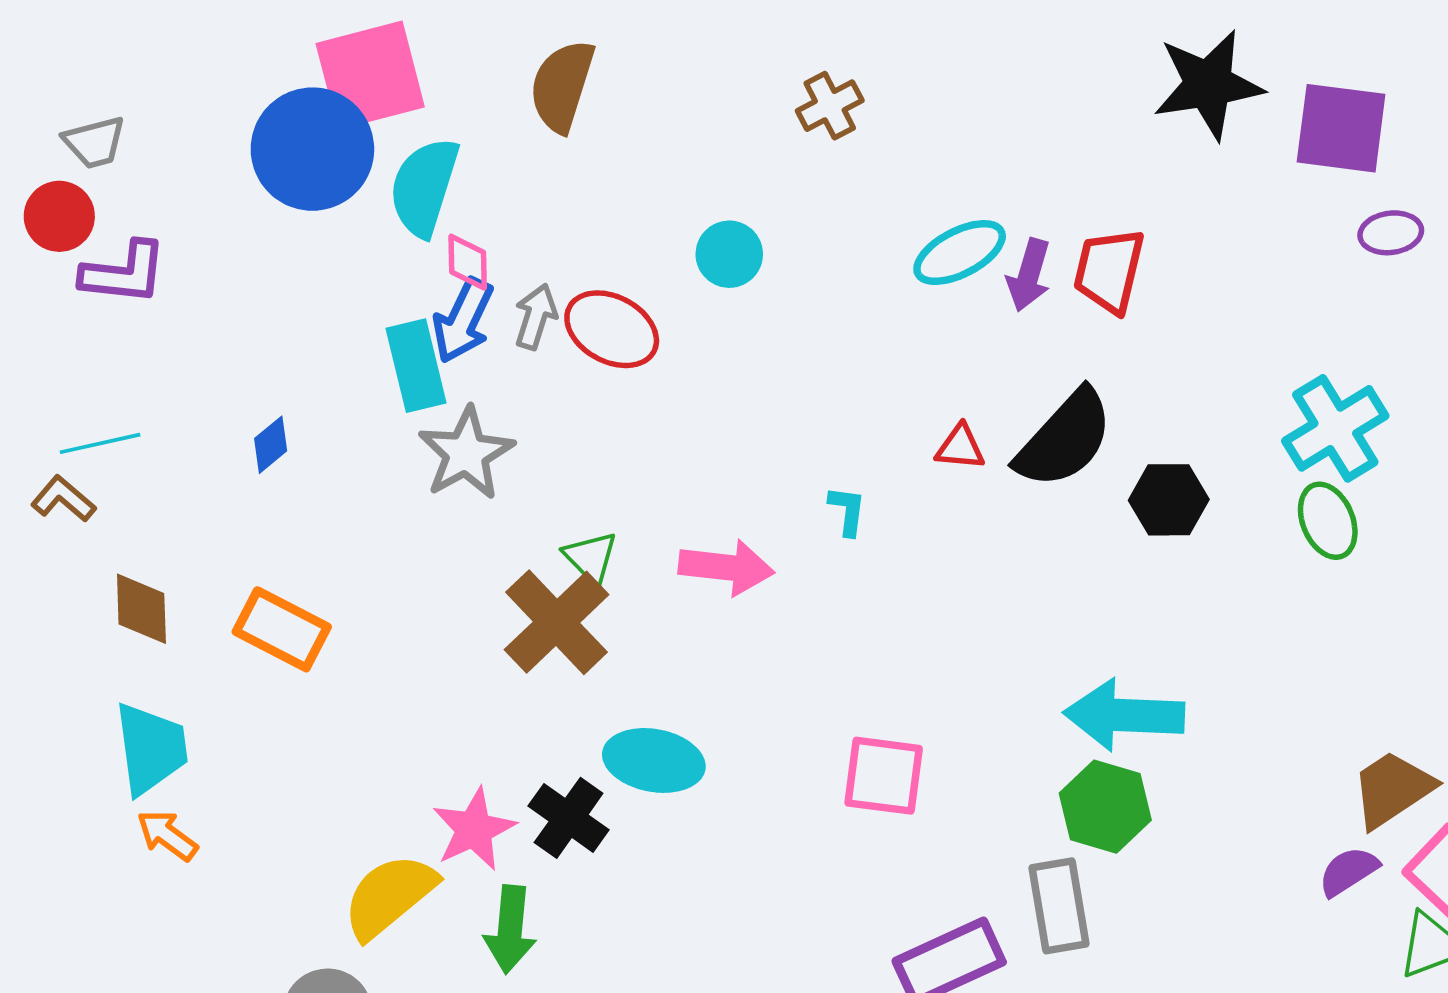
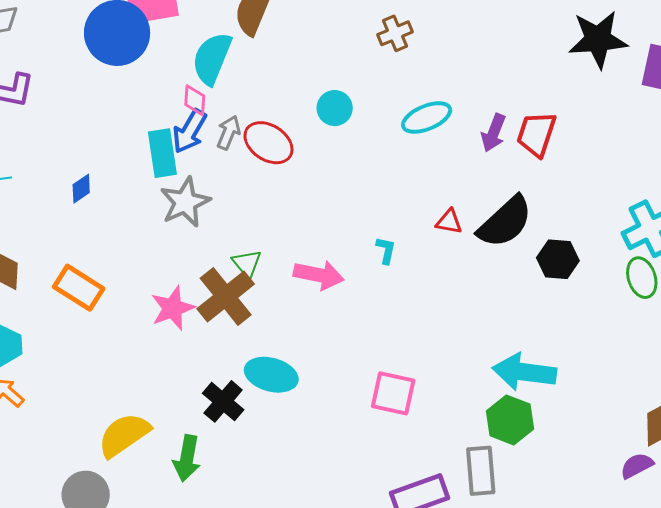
cyan semicircle: (424, 187) -> (212, 58), moved
cyan ellipse: (960, 253) -> (427, 118), moved
pink star: (474, 829) -> (173, 308), moved

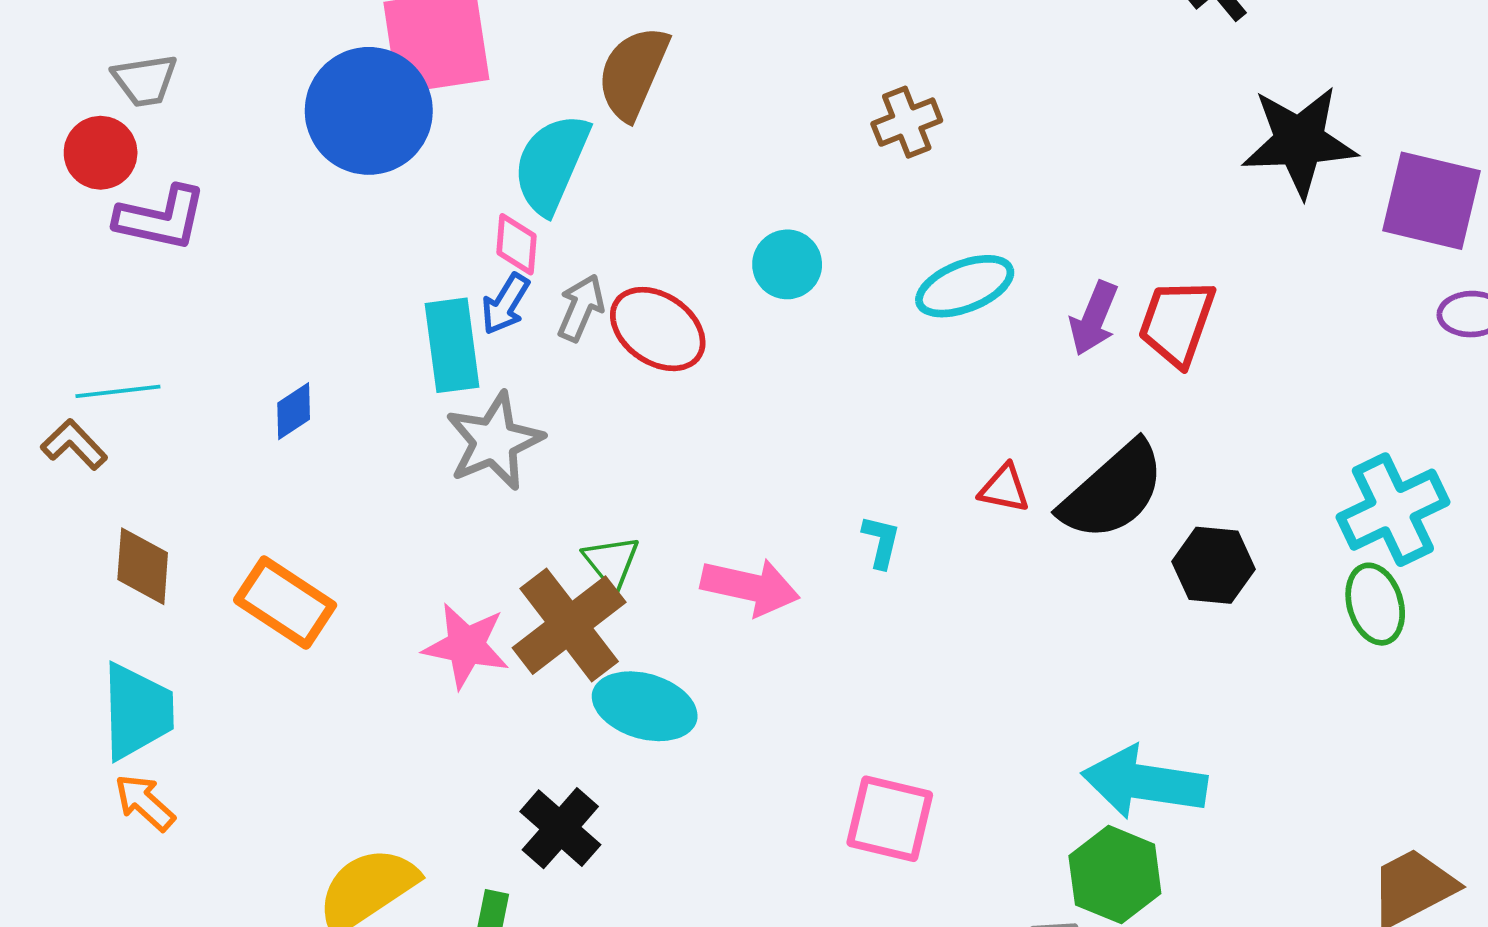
blue arrow: (190, 131) -> (505, 304), size x0.7
pink star: (173, 308) -> (466, 646), turned 30
cyan ellipse: (271, 375) -> (645, 706), moved

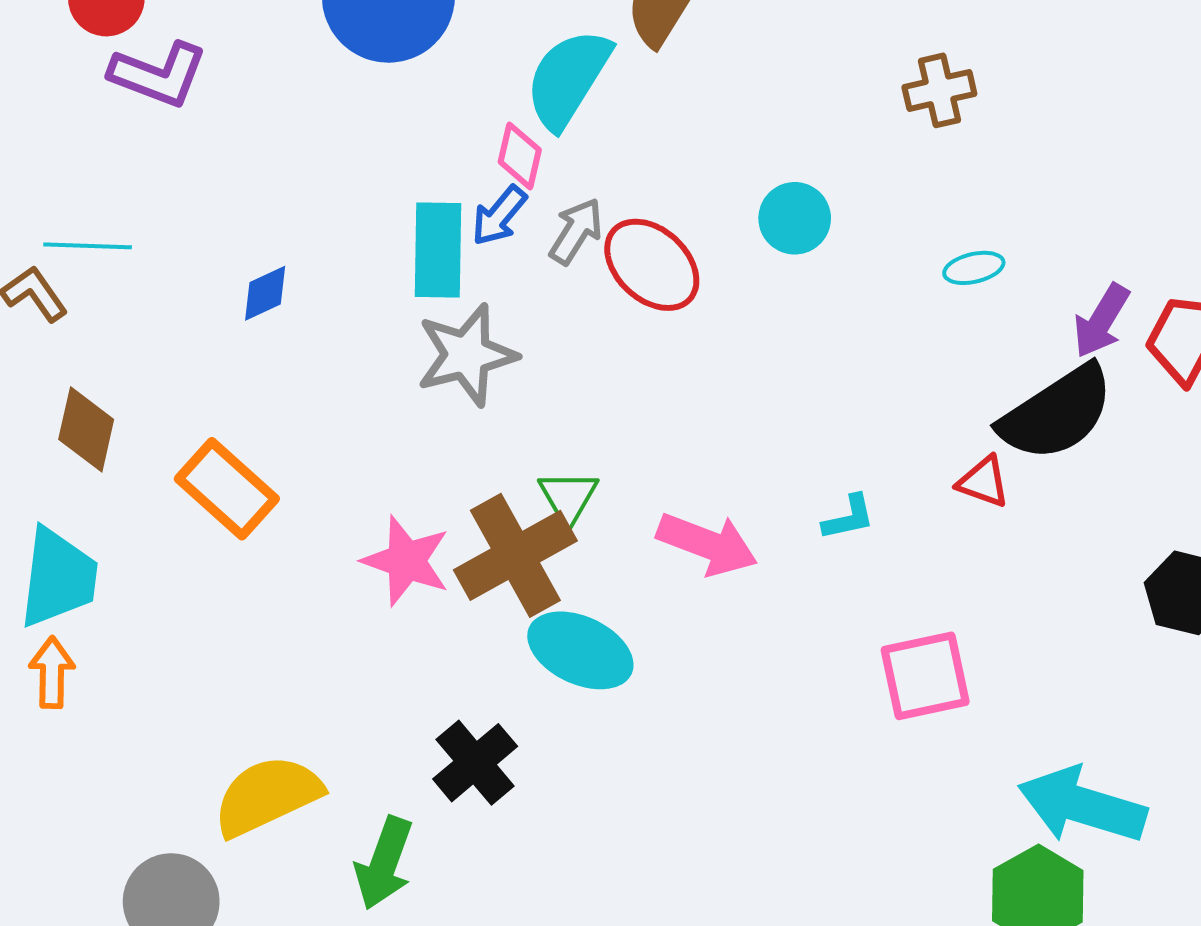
cyan ellipse: (965, 286) -> (974, 268), size x0.6
black semicircle: (1113, 491) -> (1057, 413), moved
cyan L-shape: (881, 542) -> (849, 518), turned 56
orange arrow: (145, 802) -> (52, 673), turned 40
pink square: (890, 819) -> (925, 676), moved, turned -34

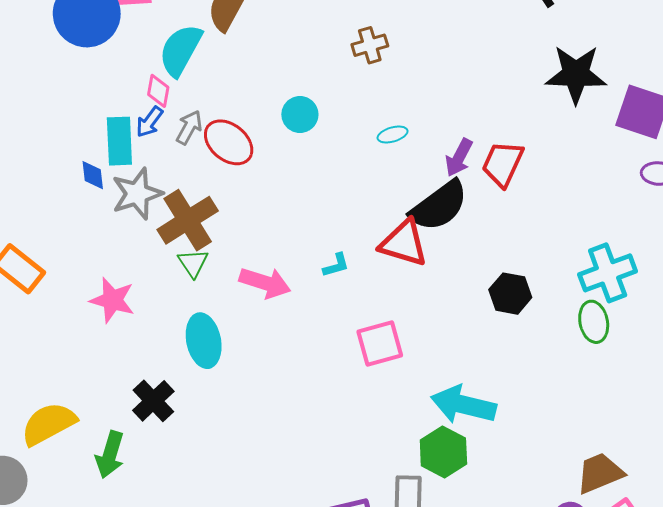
blue diamond: (265, 293) -> (93, 175), moved, turned -68
red triangle: (983, 482) -> (404, 243), size x1.8
brown cross: (515, 555) -> (188, 220), moved
cyan ellipse: (580, 650) -> (204, 341), turned 57

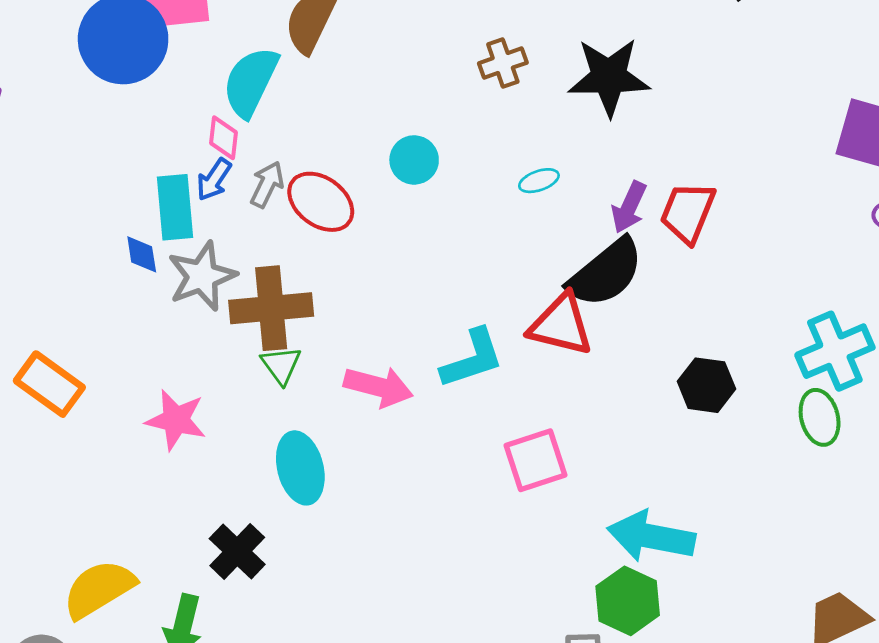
black star: (576, 74) -> (609, 77), moved
brown cross: (188, 220) -> (271, 308), turned 30
cyan L-shape: (336, 265) -> (472, 359), size x1.8

